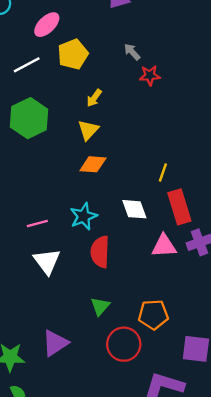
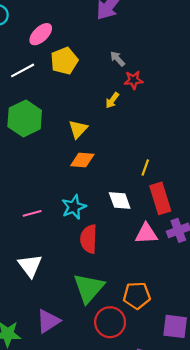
yellow arrow: (94, 98) -> (112, 100), moved
white triangle: (47, 261) -> (30, 266), moved
green triangle: (100, 306) -> (89, 288), size x1.8

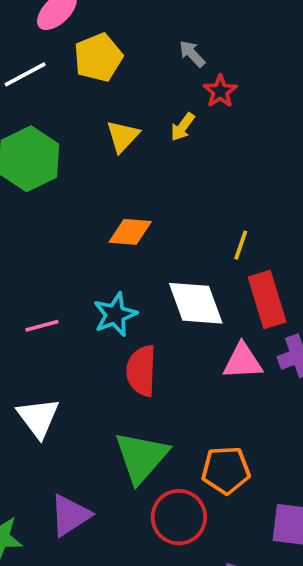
red star: (134, 80) -> (220, 91), turned -30
yellow triangle: (78, 129) -> (123, 136), moved
white diamond: (120, 201) -> (196, 303), size x1.4

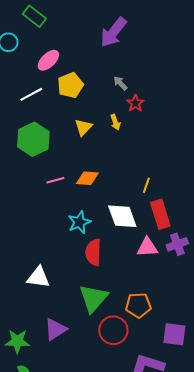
yellow arrow: (183, 127) -> (115, 122), turned -56
pink line: (42, 326) -> (55, 180), moved
white triangle: (38, 418) -> (38, 277), turned -45

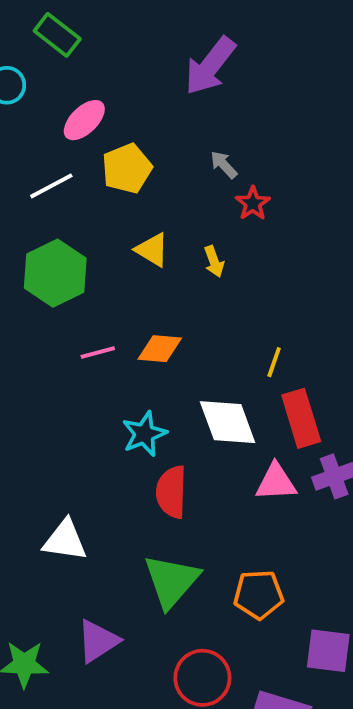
yellow arrow: (115, 122) -> (214, 261), moved
yellow triangle: (83, 127) -> (152, 250), turned -42
red circle: (113, 330) -> (202, 678), moved

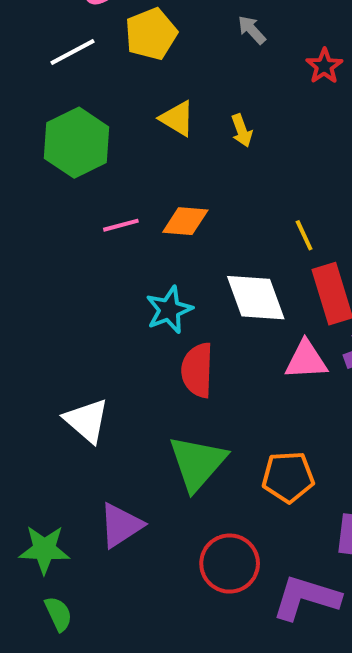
red star: (253, 203) -> (324, 66), moved
yellow line: (274, 362) -> (304, 235), turned -44
white triangle: (65, 540) -> (87, 421), turned 33

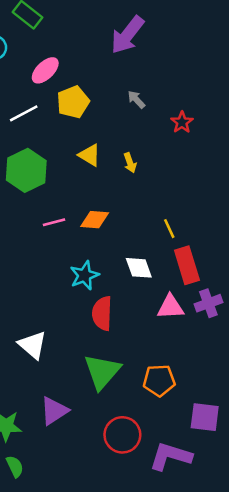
white diamond: (256, 298) -> (139, 268), size x0.7

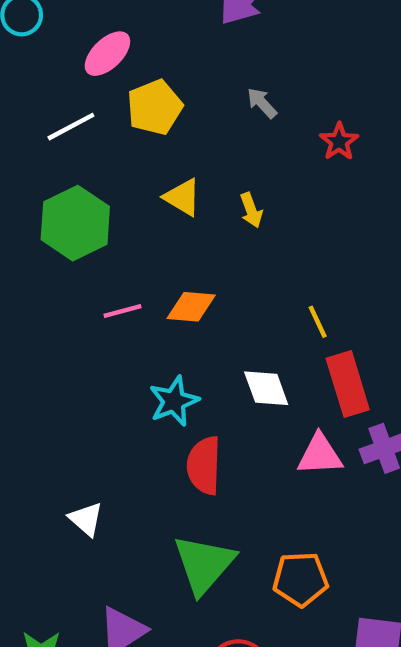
white triangle: (33, 345) -> (86, 519), size x0.7

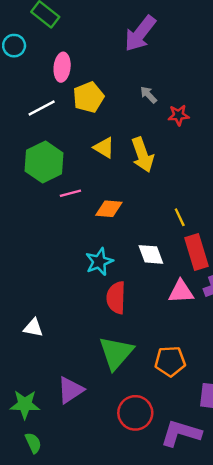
pink ellipse: (107, 54) -> (62, 67), turned -40
red star: (339, 142) -> (178, 115), moved, turned 30
yellow arrow: (251, 210) -> (142, 155), size x1.8
pink line: (122, 311) -> (70, 193), moved
white triangle: (86, 519) -> (33, 328), moved, turned -30

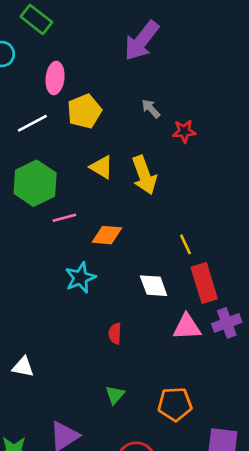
cyan star: (99, 262) -> (80, 278), moved
red semicircle: (116, 298) -> (115, 334), size x0.6
green triangle: (116, 353) -> (115, 395), size x0.5

